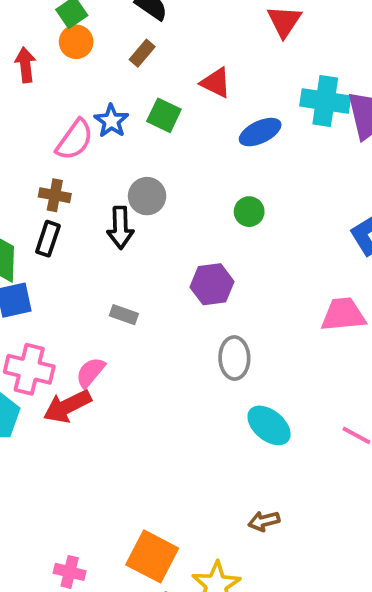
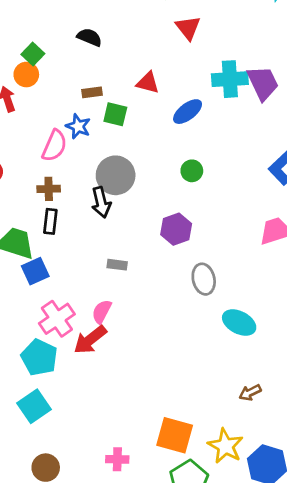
orange circle: (76, 42) -> (26, 75), moved
brown rectangle: (142, 53) -> (92, 92), moved, turned 54
gray circle: (147, 196) -> (116, 175), size x1.4
pink cross: (29, 369) -> (57, 319), turned -36

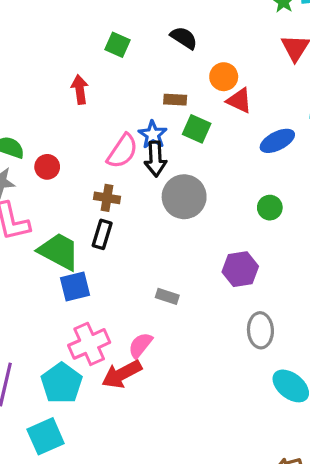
green square: (33, 54) -> (117, 45), turned -30
orange circle: (26, 75) -> (224, 77), moved
black arrow: (101, 202) -> (155, 159), moved

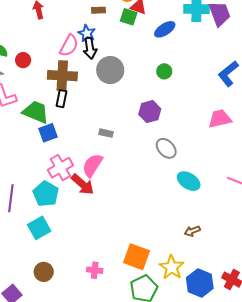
green square: (197, 129) -> (129, 17), moved
brown cross: (107, 198) -> (62, 76), size x1.8
gray ellipse: (260, 330) -> (166, 148), turned -35
pink semicircle: (140, 345) -> (92, 165), size x1.4
red arrow: (122, 374) -> (83, 184), turned -105

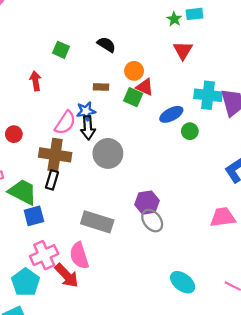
blue star: (87, 33) -> (86, 111), turned 30
green circle: (164, 71) -> (190, 131), moved
gray rectangle: (106, 133) -> (97, 222), size x2.0
gray ellipse: (166, 148) -> (152, 221), moved
pink semicircle: (92, 165) -> (79, 256), turned -55

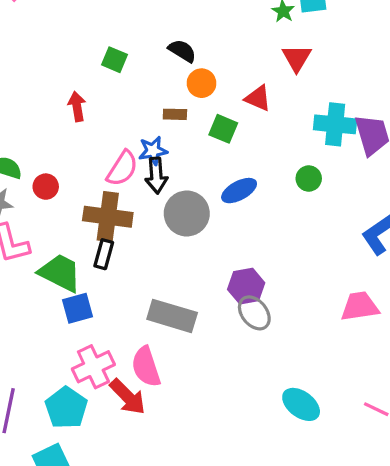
orange circle: (134, 71) -> (202, 83), moved
red triangle: (145, 87) -> (258, 98), moved
blue ellipse: (171, 114) -> (239, 191), moved

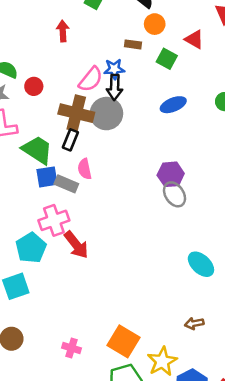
gray circle: (187, 213) -> (106, 114), moved
gray rectangle: (172, 316) -> (66, 184), moved, size x0.7
pink semicircle: (146, 367) -> (85, 169), moved, size x0.7

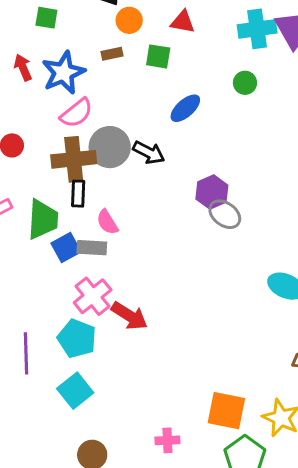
blue star: (114, 69) -> (63, 73), moved, size x1.6
pink semicircle: (91, 79) -> (76, 113), turned 32
black arrow: (115, 87) -> (149, 153), moved, turned -45
green trapezoid: (37, 150) -> (43, 219), turned 80

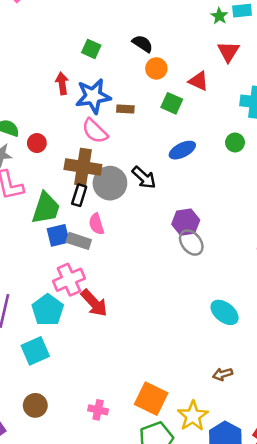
brown rectangle: (112, 54) -> (125, 109), moved
pink semicircle: (76, 113) -> (95, 131), turned 68
gray circle: (110, 147) -> (110, 183), moved

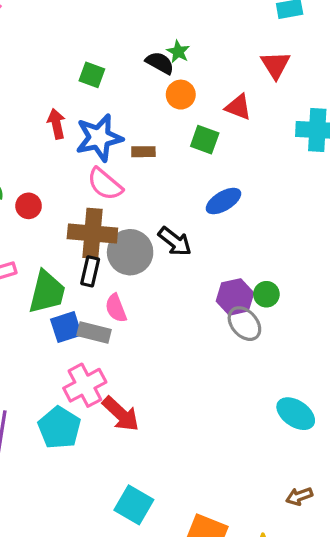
green star: (219, 16) -> (178, 52), moved
green circle: (235, 142) -> (266, 294), moved
cyan square: (35, 351) -> (134, 505), moved, turned -32

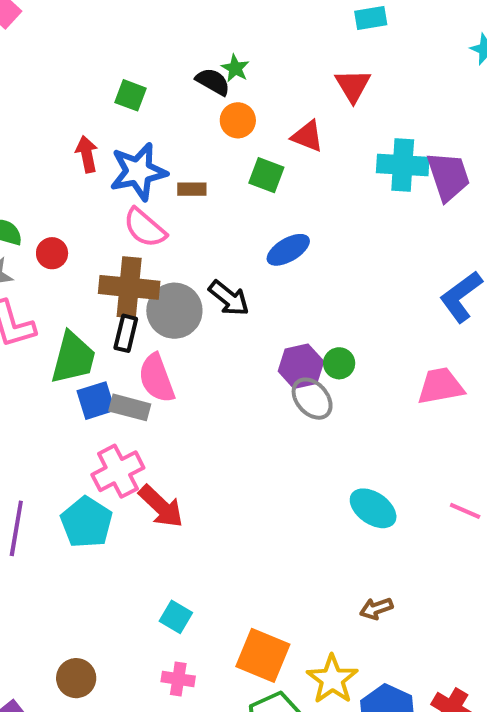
pink semicircle: (116, 308) -> (157, 378), size x1.4
cyan square: (134, 505) -> (176, 617), size x0.7

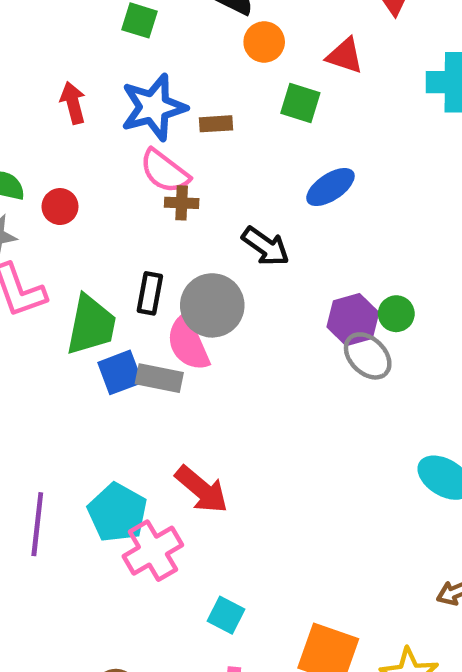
red arrow: (87, 154) -> (73, 103), moved
brown cross: (129, 287) -> (182, 203), moved, size x0.5
gray circle: (174, 311) -> (212, 305), moved
pink cross: (118, 471) -> (153, 551), moved

